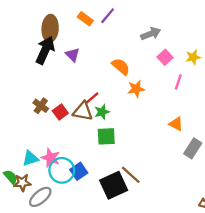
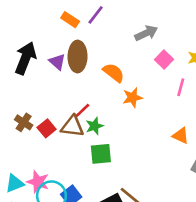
brown ellipse: (50, 28) -> (78, 56), moved

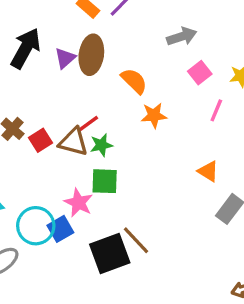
purple triangle: (57, 62) -> (65, 58), turned 30
pink star: (38, 182) -> (78, 203), moved

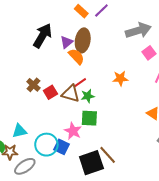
gray arrow: (182, 37) -> (138, 30), size x1.4
orange semicircle: (134, 81) -> (76, 56), moved
blue square: (60, 229) -> (62, 147), turned -35

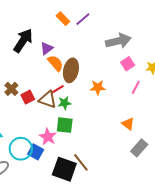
brown ellipse: (83, 40) -> (71, 70), moved
black square: (91, 163) -> (64, 169), turned 35

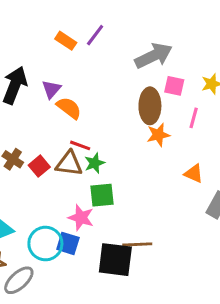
pink square: (128, 64) -> (174, 86), turned -32
brown ellipse: (71, 70) -> (150, 106), moved
orange star: (98, 87) -> (158, 135), moved
red line: (57, 89) -> (80, 145), turned 64
brown line: (81, 162) -> (137, 244), turned -42

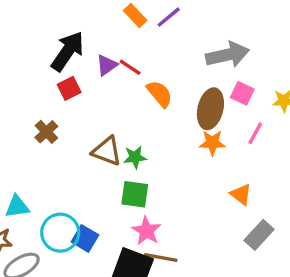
orange semicircle: (69, 108) -> (160, 94), moved
red line: (80, 145) -> (130, 67), moved
red square: (39, 166) -> (69, 88), moved
pink star: (81, 218) -> (146, 231), moved

